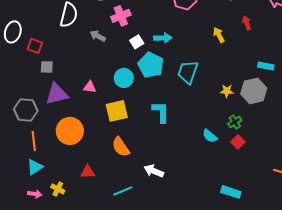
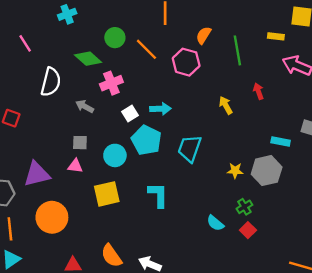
gray square: (47, 67) -> (80, 143), moved
orange semicircle: (121, 147) -> (111, 256), moved

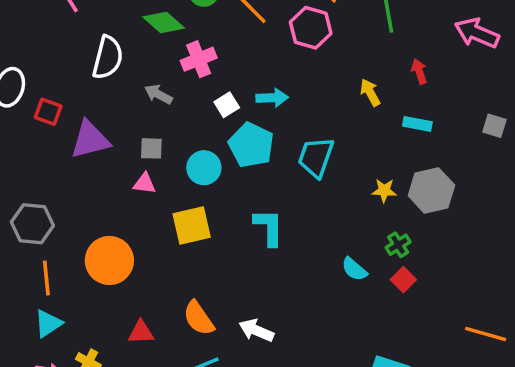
cyan rectangle: (281, 141) -> (417, 124), moved
purple triangle: (37, 174) -> (90, 140), moved

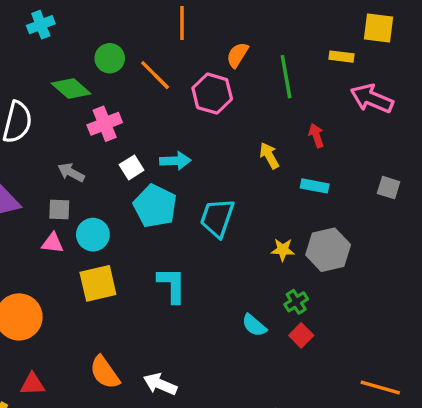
gray arrow: (158, 94) -> (71, 172), moved
cyan circle: (204, 168) -> (93, 235), moved
red triangle: (141, 332) -> (32, 384), moved

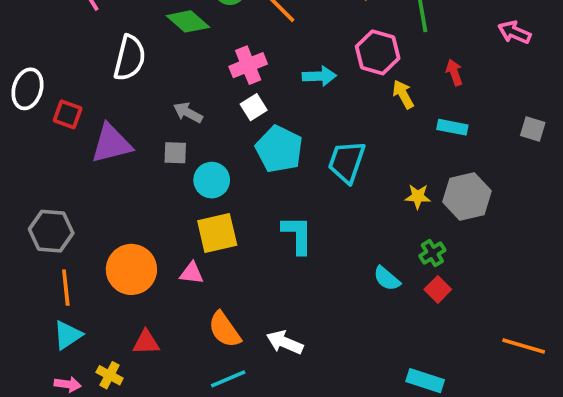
pink hexagon: (212, 94) -> (378, 52), moved
pink arrow: (372, 99) -> (514, 32), size x0.7
pink cross: (105, 124) -> (248, 65), moved
cyan arrow: (175, 161) -> (319, 76), moved
pink triangle: (53, 243) -> (192, 273), moved

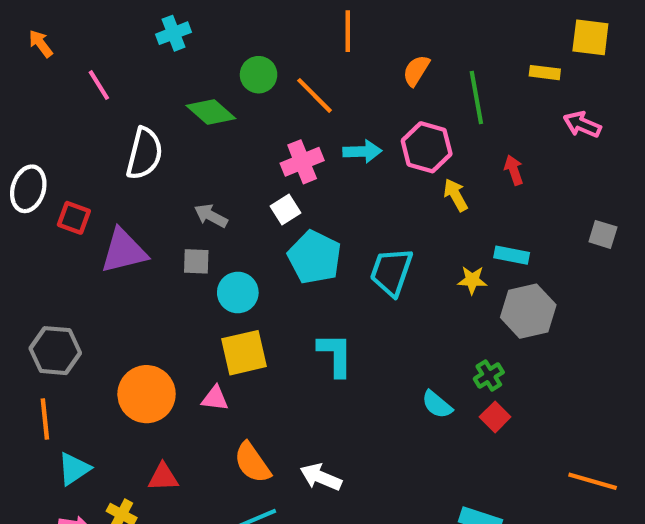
pink cross: (248, 65) -> (302, 162), moved
cyan arrow: (319, 76) -> (362, 151), moved
cyan rectangle: (452, 127) -> (512, 255), moved
yellow star: (418, 196) -> (472, 280), moved
orange line: (66, 288) -> (45, 419), moved

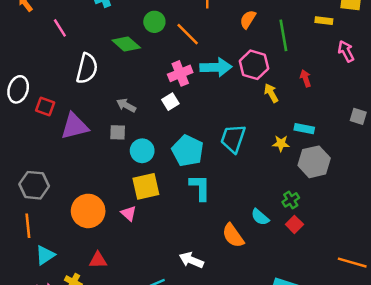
pink arrow: (582, 124) -> (346, 51), turned 40
cyan arrow: (362, 151) -> (216, 67), size x1.4
cyan pentagon: (315, 257) -> (188, 151), moved
pink triangle: (215, 398) -> (129, 213), turned 35
orange semicircle: (252, 463) -> (233, 236), moved

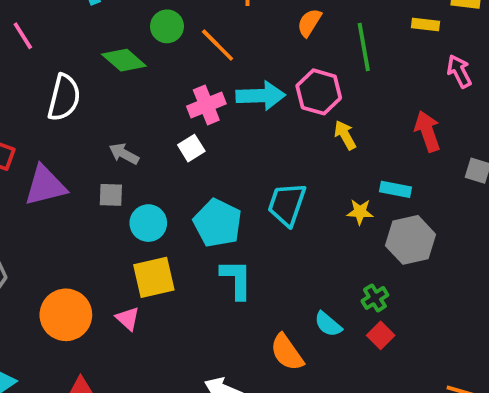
red arrow: (306, 78) -> (427, 131), moved, size x1.5

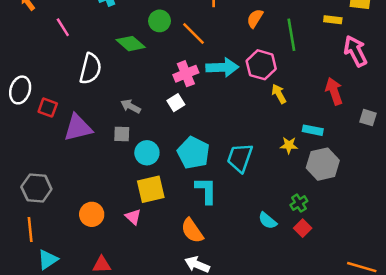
pink arrow: (459, 71) -> (355, 51), size x1.4
cyan trapezoid: (287, 204) -> (240, 158), moved
orange circle: (66, 315) -> (92, 214), size x0.7
orange semicircle: (287, 352) -> (192, 231), moved

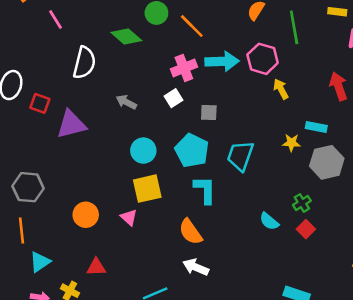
gray square: (122, 134) -> (209, 113), moved

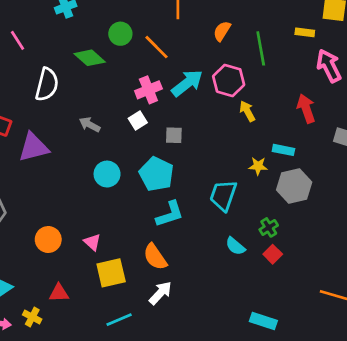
cyan arrow: (222, 61) -> (187, 83), turned -36
cyan trapezoid: (240, 156) -> (223, 195), moved
yellow square: (147, 189) -> (111, 273), moved
cyan L-shape: (205, 190) -> (170, 214), turned 72
white arrow: (196, 267) -> (160, 293), turned 110

